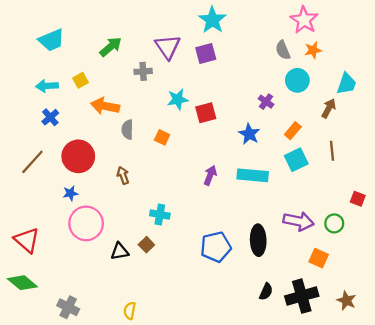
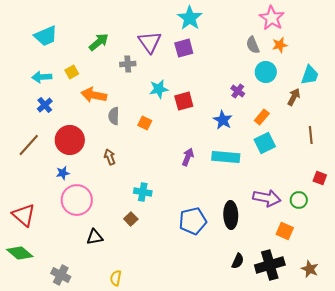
brown line: (332, 151) -> (311, 135), moved
black triangle: (120, 251) -> (95, 237), moved

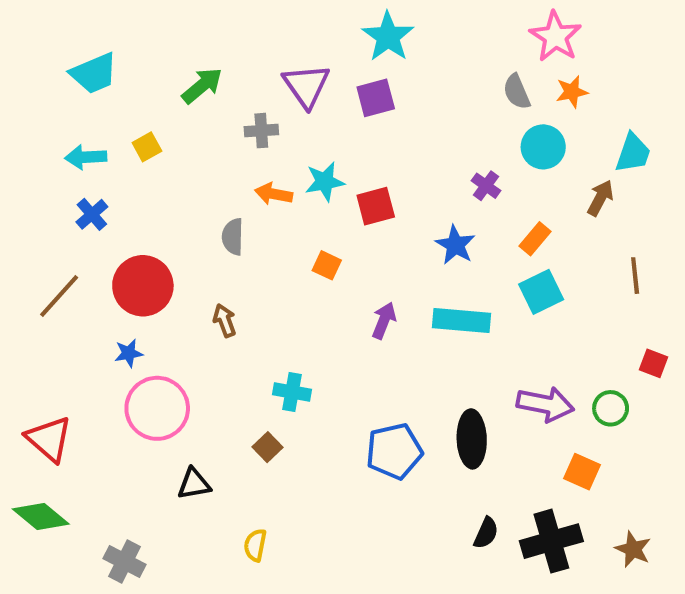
orange arrow: (94, 95) -> (274, 194), moved, size x0.7
orange square: (145, 123) -> (327, 265), moved
yellow semicircle: (116, 278) -> (255, 545), moved

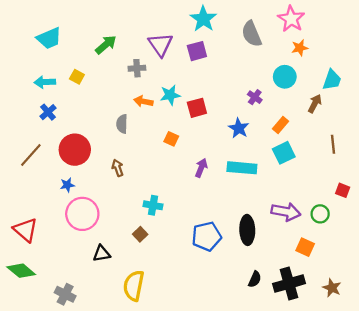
gray semicircle: (517, 92) -> (252, 34), moved, size x1.4
yellow square: (147, 147) -> (77, 77), turned -32
yellow semicircle: (255, 545) -> (134, 286), size x1.8

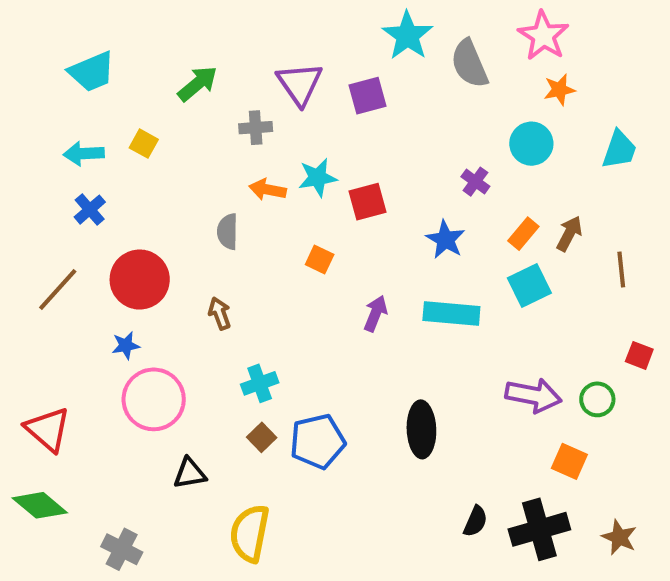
cyan star: (203, 19) -> (407, 36), moved
brown arrow: (315, 104) -> (569, 234), moved
cyan cross: (153, 205) -> (260, 383), moved, turned -30
black ellipse: (247, 230) -> (421, 429), moved
blue pentagon: (207, 236) -> (318, 441), moved

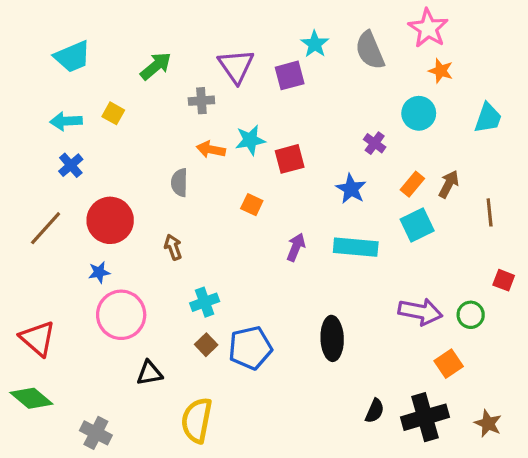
cyan star: (407, 36) -> (315, 44), moved, size x0.7
orange star: (559, 90) -> (441, 71), turned 30
orange square: (569, 461) -> (449, 364), turned 32

